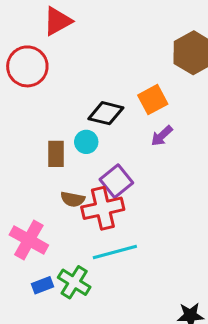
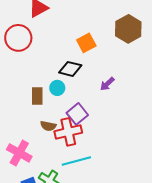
orange square: (153, 100) -> (86, 43), moved

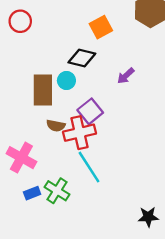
red circle: (18, 38) -> (20, 21), size x0.7
brown rectangle: (37, 96) -> (43, 90), size x1.5
cyan line: (76, 161) -> (89, 167), turned 72

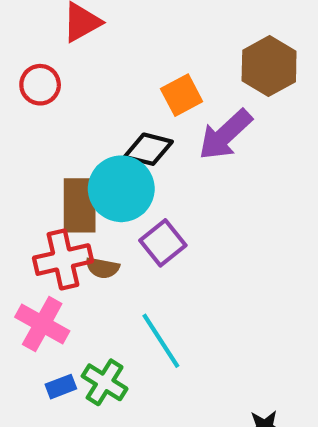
purple arrow: (126, 76) -> (225, 135), moved, size x1.8
cyan circle: (66, 81) -> (121, 189), size x2.0
red cross: (80, 133) -> (63, 260), moved

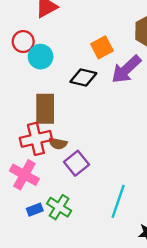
cyan circle: (121, 189) -> (41, 57), moved, size x0.7
purple square: (163, 243) -> (76, 163), moved
cyan line: (161, 341) -> (118, 201), moved, turned 52

